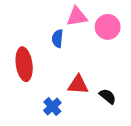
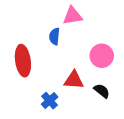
pink circle: (108, 27) -> (102, 56), moved

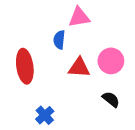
red triangle: (74, 80) -> (79, 68), moved
blue cross: (50, 101) -> (45, 115), moved

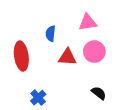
pink triangle: (79, 17) -> (88, 22), moved
black semicircle: (111, 99) -> (99, 93), moved

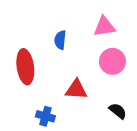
red triangle: (67, 57) -> (76, 90), moved
blue cross: (38, 98) -> (45, 116), turned -32

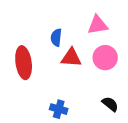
red triangle: (76, 90) -> (71, 58), moved
blue cross: (45, 116) -> (59, 109), moved

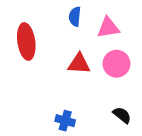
blue semicircle: (56, 38) -> (75, 17), moved
red ellipse: (24, 63) -> (26, 41), moved

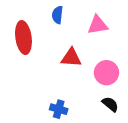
blue semicircle: (75, 17) -> (57, 15), moved
pink circle: (117, 64) -> (106, 73), moved

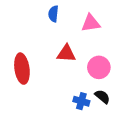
red ellipse: (23, 37) -> (22, 69), moved
blue cross: (59, 109) -> (81, 101), moved

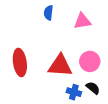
red triangle: (66, 53) -> (60, 66), moved, size x1.4

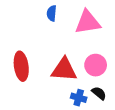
pink triangle: (82, 21) -> (88, 22), size x1.4

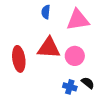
pink circle: (96, 65) -> (75, 56), moved
red triangle: (64, 70) -> (49, 48), moved

